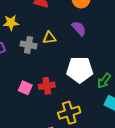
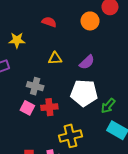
purple semicircle: (79, 28) -> (87, 62), moved, turned 84
gray cross: (28, 45) -> (35, 86), moved

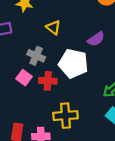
yellow triangle: (55, 58) -> (53, 27), moved, turned 32
white pentagon: (84, 93) -> (73, 63), moved

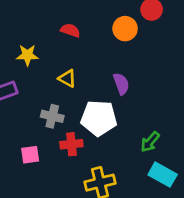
purple semicircle: (96, 39) -> (121, 84), turned -66
pink square: (24, 78) -> (30, 155), moved, turned -35

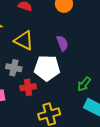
yellow triangle: (67, 78) -> (24, 40), size x1.5

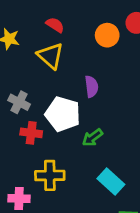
yellow triangle: (24, 40) -> (51, 56), moved
green arrow: (84, 84) -> (92, 138), moved

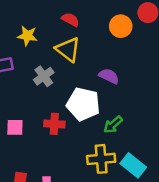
purple semicircle: (92, 87) -> (109, 76), turned -54
gray cross: (19, 102) -> (44, 76), moved, turned 30
yellow cross: (50, 175) -> (101, 159), moved

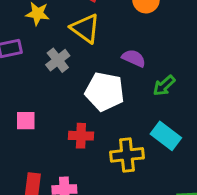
red cross: (54, 124) -> (81, 136), moved
green arrow: (113, 125) -> (164, 86), moved
cyan rectangle: (133, 165) -> (166, 136), moved

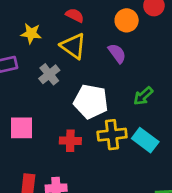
purple semicircle: (134, 58) -> (117, 53), moved, turned 30
pink square: (26, 121) -> (21, 128), size x1.4
yellow cross: (127, 155) -> (112, 135), moved

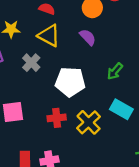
yellow cross: (112, 135) -> (89, 122), moved, turned -30

